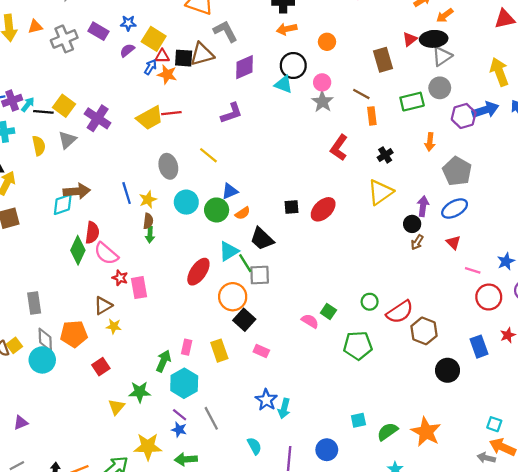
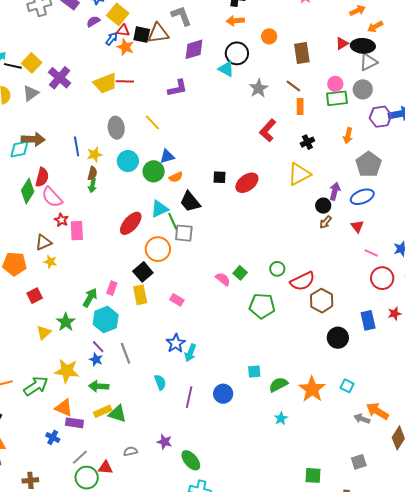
brown rectangle: (383, 60) -> (302, 53), moved
pink circle: (322, 82) -> (335, 84), moved
black square: (244, 320) -> (143, 272), moved
green star: (140, 392) -> (66, 322), turned 30
cyan square: (494, 424) -> (347, 386), moved

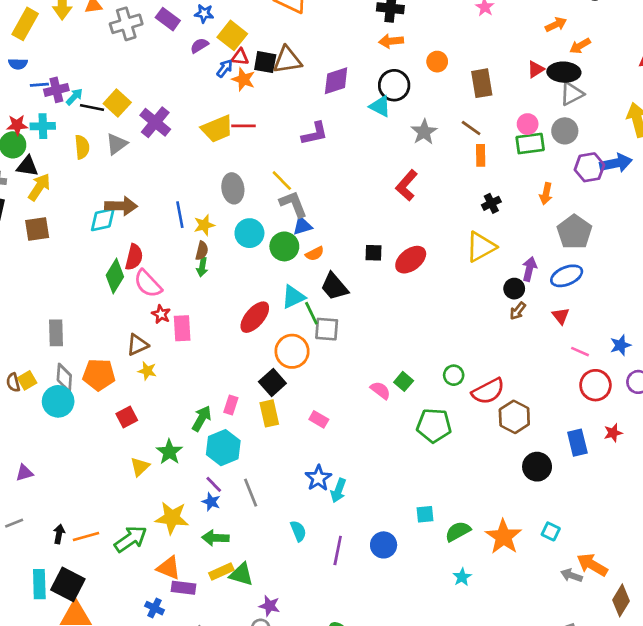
gray L-shape: (181, 16) -> (293, 204), moved
red L-shape: (268, 130) -> (407, 185), moved
purple star: (165, 442) -> (269, 606), moved

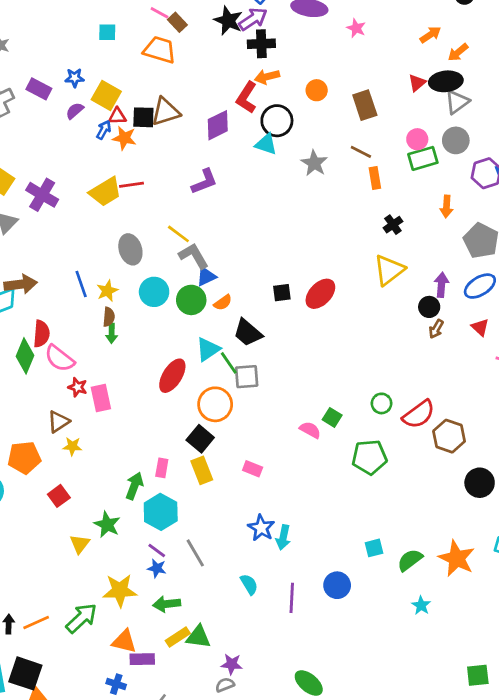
red L-shape: (407, 185) -> (247, 97), moved

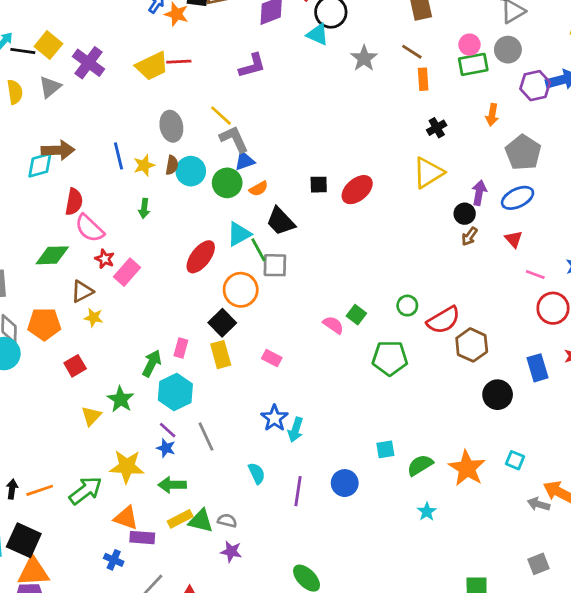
brown semicircle: (109, 317) -> (172, 165), moved
green diamond: (25, 356) -> (52, 255), moved, turned 60
pink rectangle: (101, 398) -> (127, 272), turned 48
gray semicircle: (225, 685) -> (227, 521), moved, turned 30

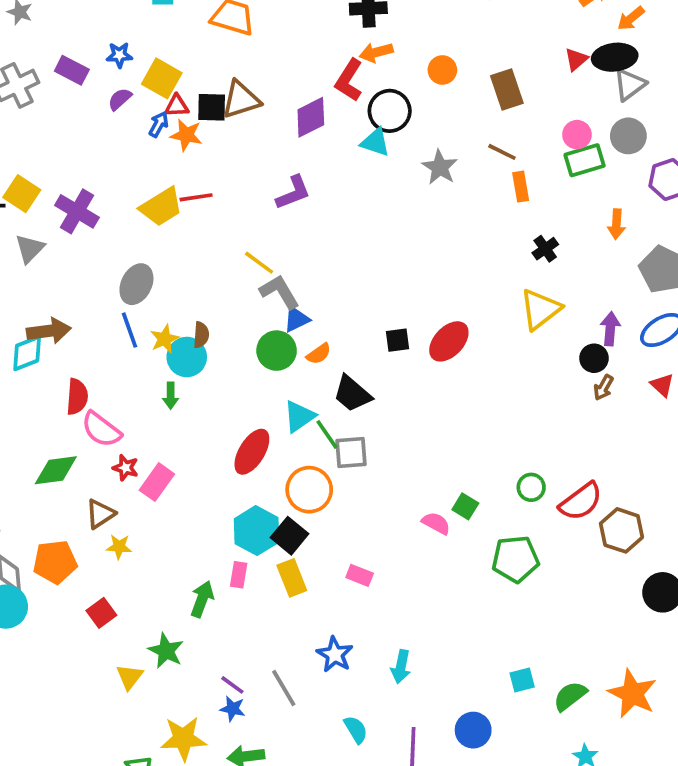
gray ellipse: (171, 126) -> (136, 284), moved, turned 44
cyan circle: (191, 171) -> (187, 357), moved
cyan hexagon: (175, 392) -> (256, 531), moved
blue star: (274, 418) -> (335, 654), moved

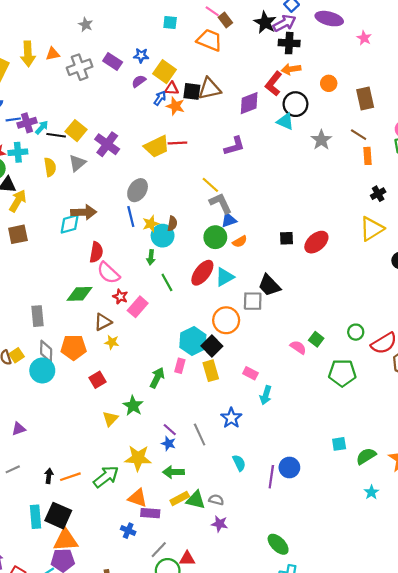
black trapezoid: (352, 394) -> (269, 285), moved
green line: (327, 434) -> (167, 282), moved
red ellipse: (252, 452) -> (202, 273), moved
cyan arrow: (401, 667) -> (266, 395), moved
blue circle: (473, 730) -> (289, 468), moved

